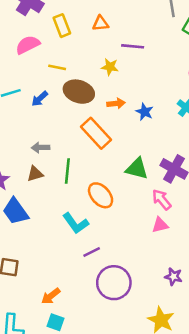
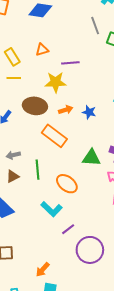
yellow line: (57, 67) -> (14, 78), moved
yellow star: (110, 67) -> (56, 82), size x1.5

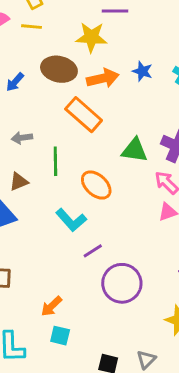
orange arrow: (66, 110) -> (103, 78), size x1.5
blue star: (89, 112) -> (142, 71), moved
brown triangle: (13, 176) -> (19, 182), moved

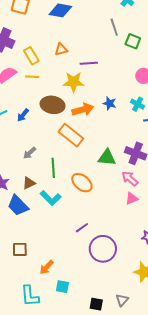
gray arrow: (22, 138) -> (30, 153), turned -32
cyan L-shape: (71, 220) -> (51, 198), moved
orange arrow: (51, 306) -> (47, 267), moved

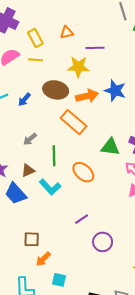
blue star: (110, 103) -> (115, 91), size x1.5
brown square: (20, 249) -> (32, 239), moved
purple circle: (103, 249) -> (103, 242), size x0.7

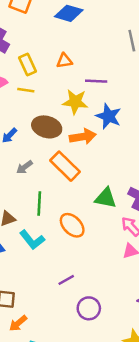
blue star: (115, 91) -> (109, 116), moved
gray arrow: (30, 139) -> (24, 167), moved

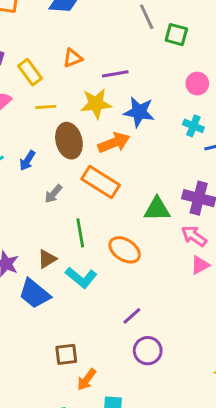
yellow line: (26, 90) -> (46, 107), moved
brown ellipse: (47, 127) -> (69, 141), turned 72
purple circle: (89, 308) -> (148, 351), moved

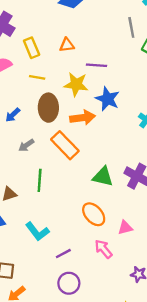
pink arrow: (194, 236) -> (103, 249), moved
orange ellipse: (125, 250) -> (94, 214), moved
cyan L-shape: (81, 277) -> (37, 231), moved

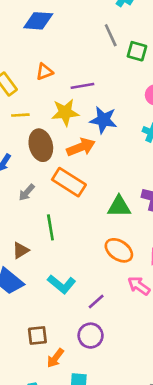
purple circle: (69, 283) -> (91, 336), moved

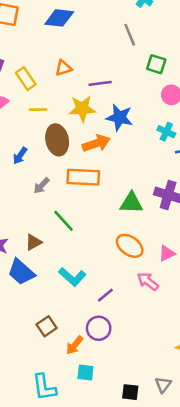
green square: (137, 51) -> (156, 64), moved
orange rectangle: (69, 182) -> (83, 177), turned -32
green line: (50, 227) -> (63, 221), turned -35
brown square: (37, 336) -> (47, 326), turned -30
orange arrow: (55, 358) -> (75, 345), moved

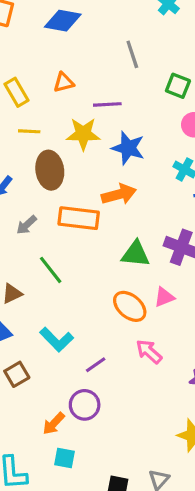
gray line: (130, 35) -> (132, 54), moved
orange arrow: (96, 143) -> (119, 194), moved
pink triangle: (167, 253) -> (164, 297), moved
brown square: (47, 326) -> (17, 374), moved

